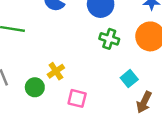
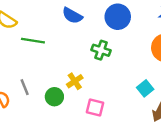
green cross: (109, 39) -> (101, 50), moved

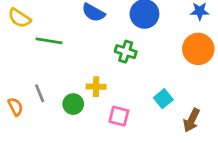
yellow cross: (75, 81) -> (96, 87), turned 35
cyan square: (145, 88) -> (163, 99), moved

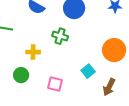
orange circle: (198, 49) -> (114, 50), moved
yellow cross: (96, 87) -> (33, 52), moved

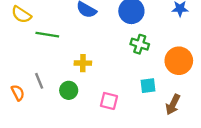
green cross: (60, 36) -> (140, 44), moved
cyan square: (88, 71) -> (148, 86), turned 32

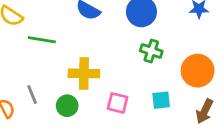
yellow cross: (83, 63) -> (84, 73), size x1.5
pink square: (109, 101) -> (118, 103), moved
brown arrow: (173, 105) -> (205, 111), moved

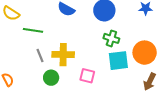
gray line: (32, 94) -> (40, 56), moved
cyan square: (161, 100) -> (118, 61), moved, size x1.5

